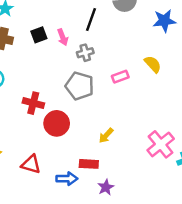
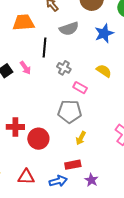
gray cross: (85, 53) -> (64, 68), moved, turned -32
pink rectangle: (120, 77) -> (80, 88), turned 64
gray pentagon: (80, 86) -> (70, 111), moved

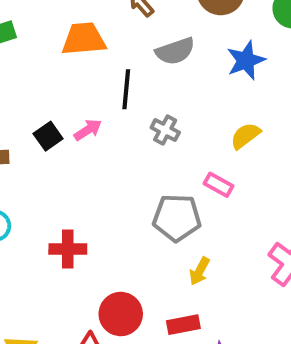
pink arrow: (25, 68) -> (88, 130), turned -88
yellow semicircle: (104, 71) -> (245, 136), turned -70
pink rectangle: (80, 88) -> (218, 185), moved
red circle: (38, 139) -> (121, 314), moved

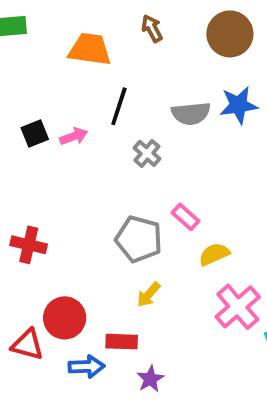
gray semicircle: (175, 51) -> (191, 113), moved
yellow semicircle: (245, 136) -> (214, 254), moved

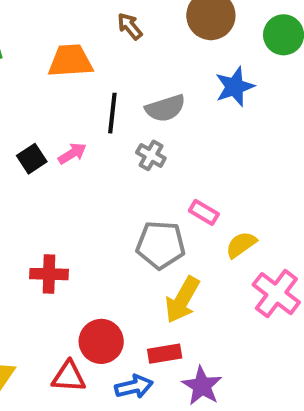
gray semicircle: (191, 113) -> (165, 108), moved
yellow arrow: (149, 295) -> (182, 300), size x1.6
purple star: (150, 379) -> (202, 386), size x1.4

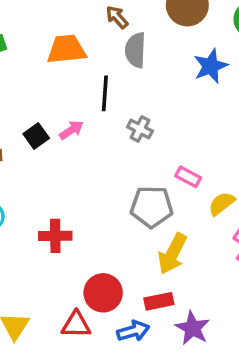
gray semicircle: (165, 108) -> (135, 50), moved, turned 112

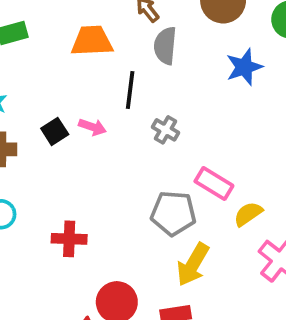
pink arrow: (71, 130) -> (92, 127), turned 50
pink rectangle: (188, 177) -> (214, 184), size x1.4

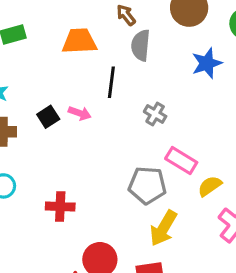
gray cross: (165, 130) -> (155, 114), moved

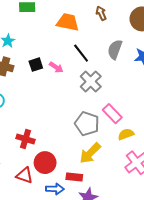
gray semicircle: (141, 45) -> (115, 49), moved
black line: (111, 82) -> (81, 53), turned -60
gray cross: (155, 114) -> (91, 81), moved, size x1.5
red cross: (60, 207) -> (25, 139), moved

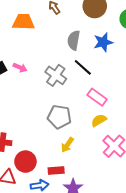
black line: (81, 53) -> (83, 67), moved
pink rectangle: (112, 114) -> (97, 97), moved
yellow arrow: (90, 153) -> (67, 145), size x0.7

